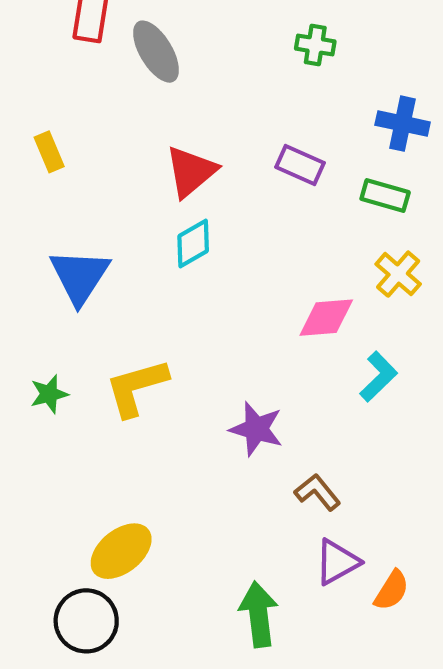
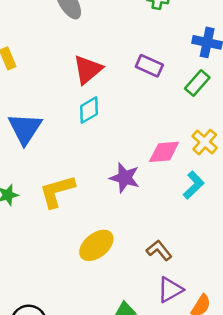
green rectangle: (385, 196) -> (197, 83), turned -65
yellow cross: (398, 274) -> (205, 142), moved
purple star: (256, 429) -> (125, 178), moved
yellow ellipse: (121, 551) -> (96, 245), moved

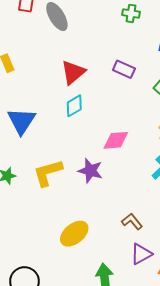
pink diamond: (164, 152) -> (116, 140), moved
purple star: (125, 178) -> (90, 171), moved
yellow ellipse: (96, 245) -> (74, 234), moved

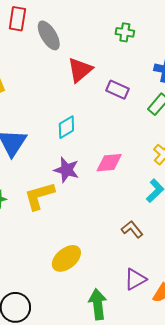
red triangle: (73, 72) -> (80, 70), moved
purple star: (90, 171) -> (66, 170), moved
brown L-shape: (132, 221) -> (132, 229), moved

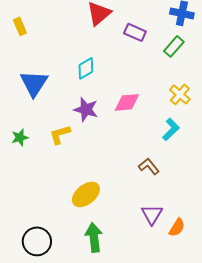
yellow L-shape: (39, 196) -> (60, 134), size x0.7
purple triangle: (135, 279) -> (152, 214), turned -30
green arrow: (98, 304) -> (94, 237), moved

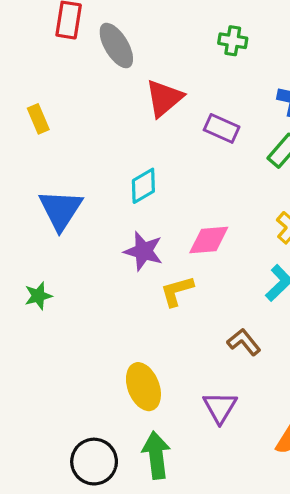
yellow L-shape: (60, 134) -> (177, 291), moved
yellow ellipse: (86, 194) -> (143, 387), turned -72
purple triangle: (152, 214) -> (220, 407), moved
black circle: (37, 241) -> (94, 462), moved

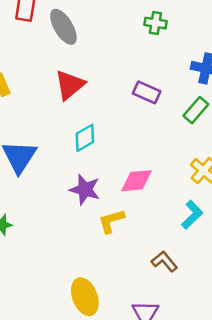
red triangle: (164, 98) -> (70, 85), moved

